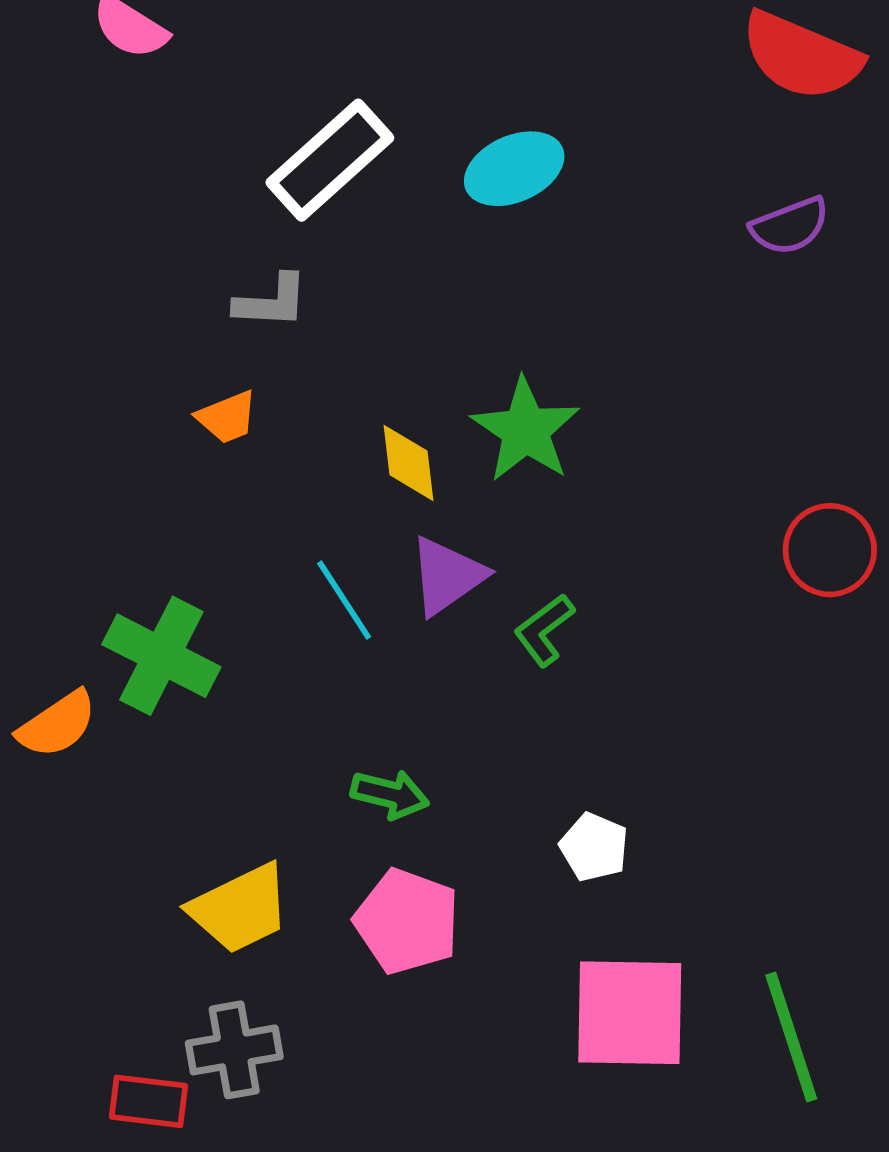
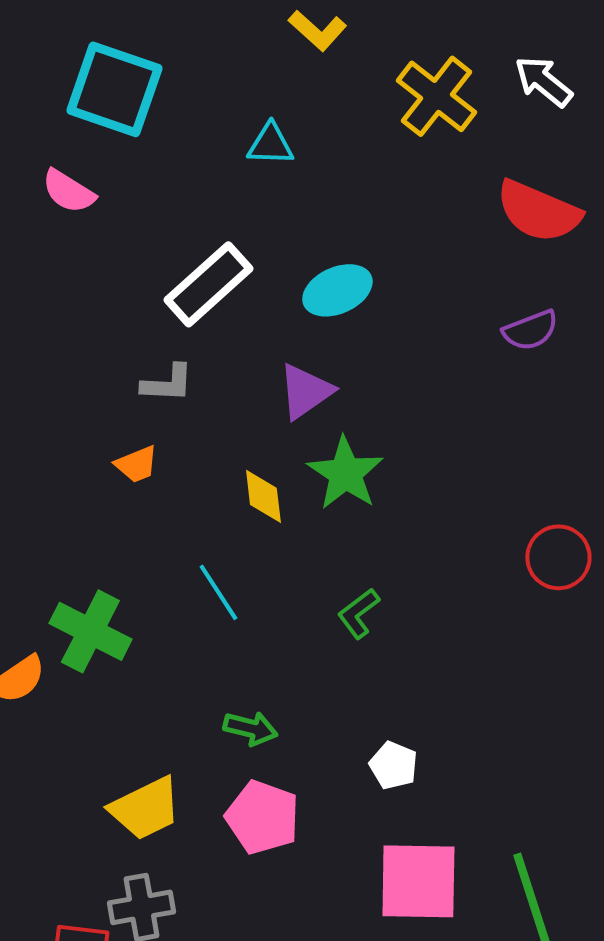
purple triangle: (447, 576) -> (305, 391), moved

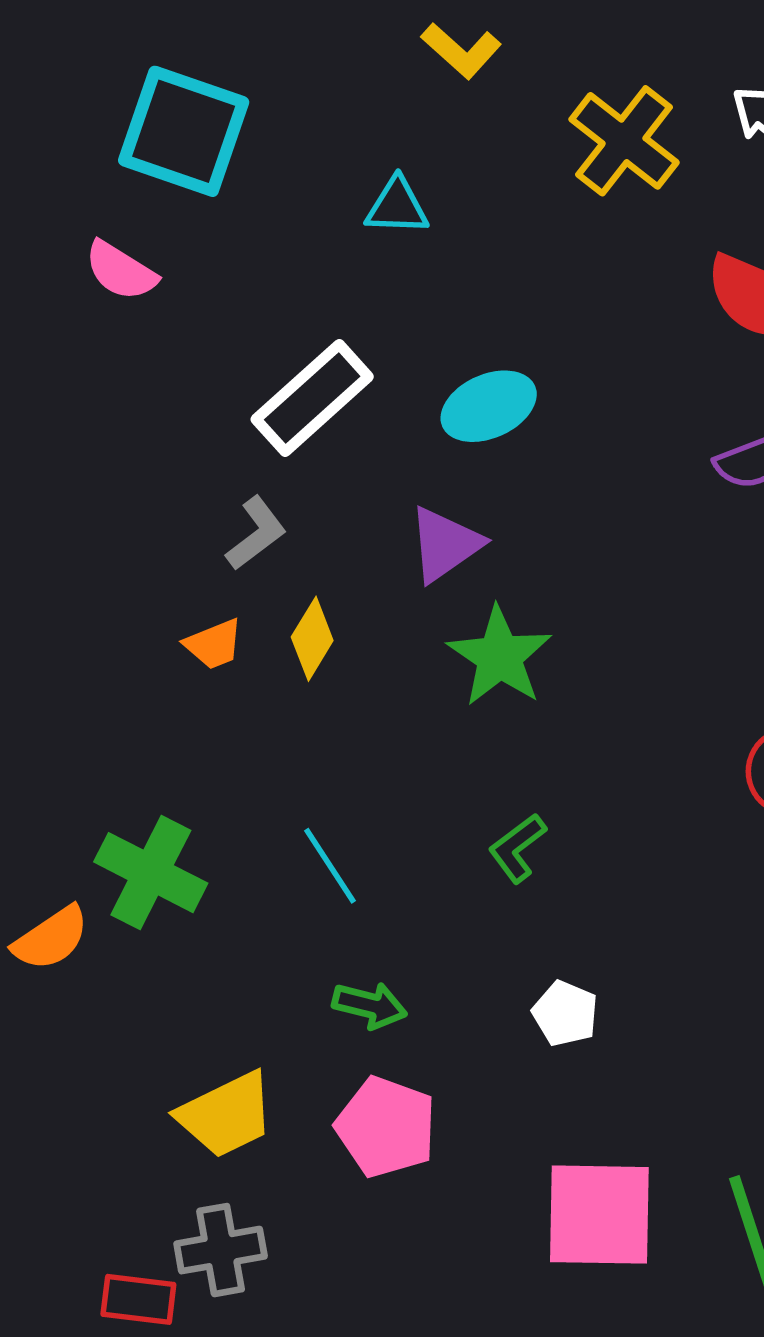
gray L-shape: (167, 383) -> (256, 533), turned -40
yellow diamond: (263, 496) -> (312, 639), moved, turned 38
cyan line: (218, 592) -> (330, 866), moved
white pentagon: (393, 765) -> (565, 1013), moved

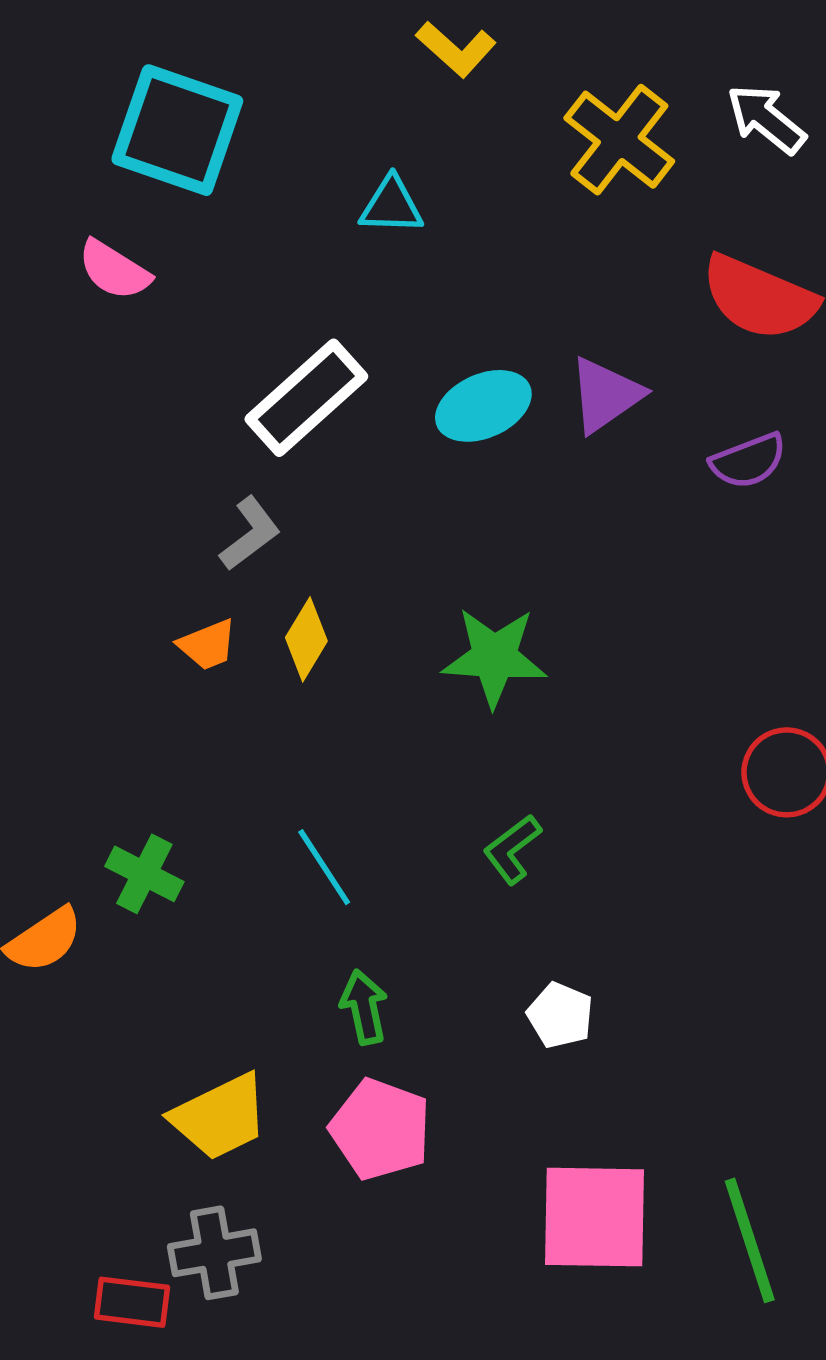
purple triangle: (445, 544) -> (606, 395), moved
green star: (500, 656) -> (494, 657), turned -30
green cross: (151, 873) -> (144, 874), size x0.7
green arrow: (370, 1005) -> (364, 1007), turned -116

